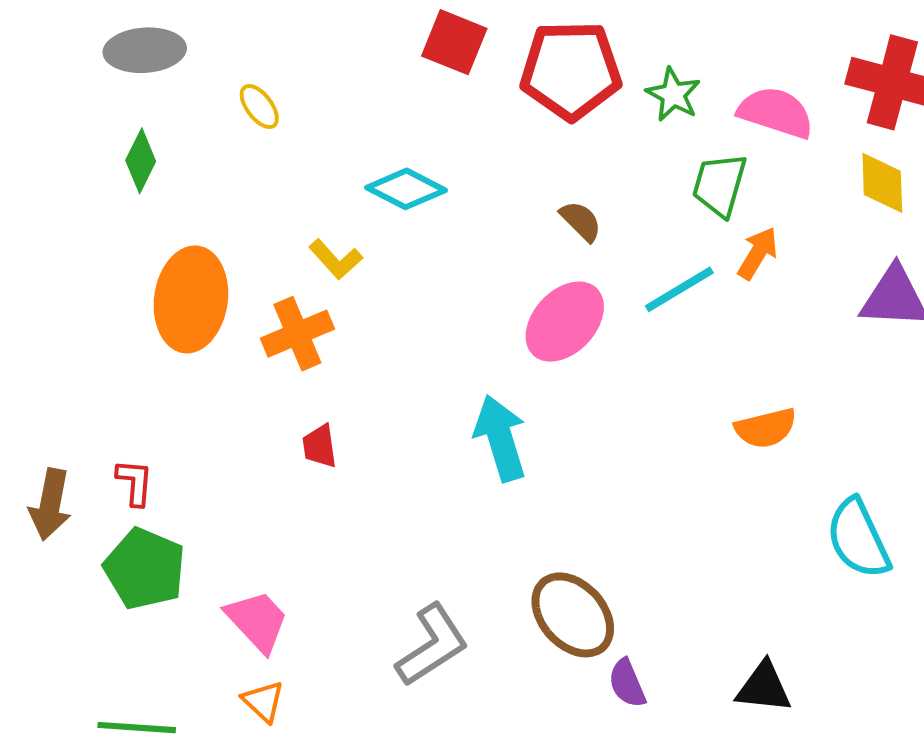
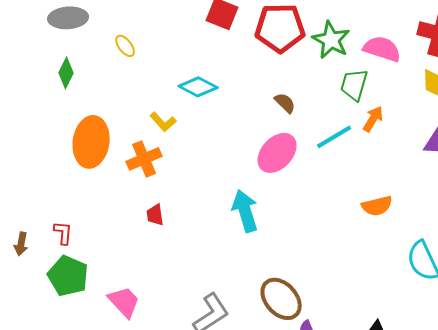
green star: (673, 94) -> (331, 40), size x1.4
brown arrow: (50, 504) -> (21, 244), size x0.7

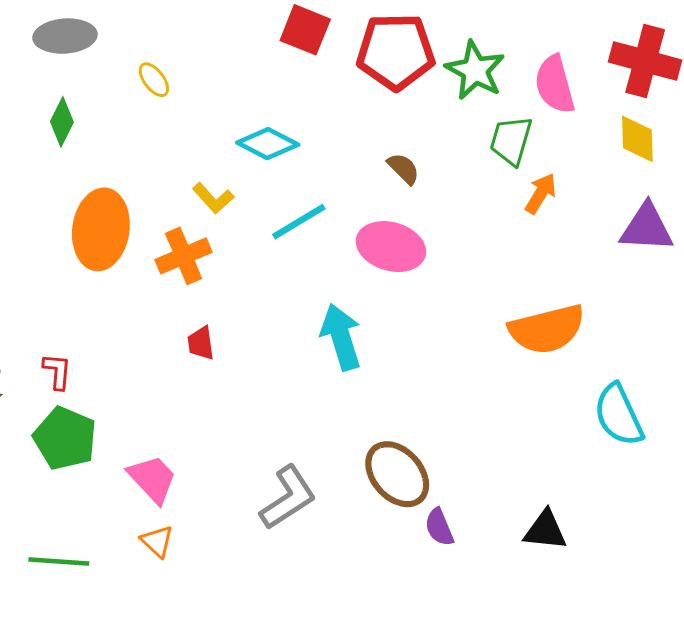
pink semicircle: (382, 49) -> (555, 84), turned -123
cyan line: (334, 137) -> (299, 222), moved
pink ellipse: (277, 153) -> (391, 247), turned 63
orange semicircle: (377, 206) -> (547, 329), size x1.6

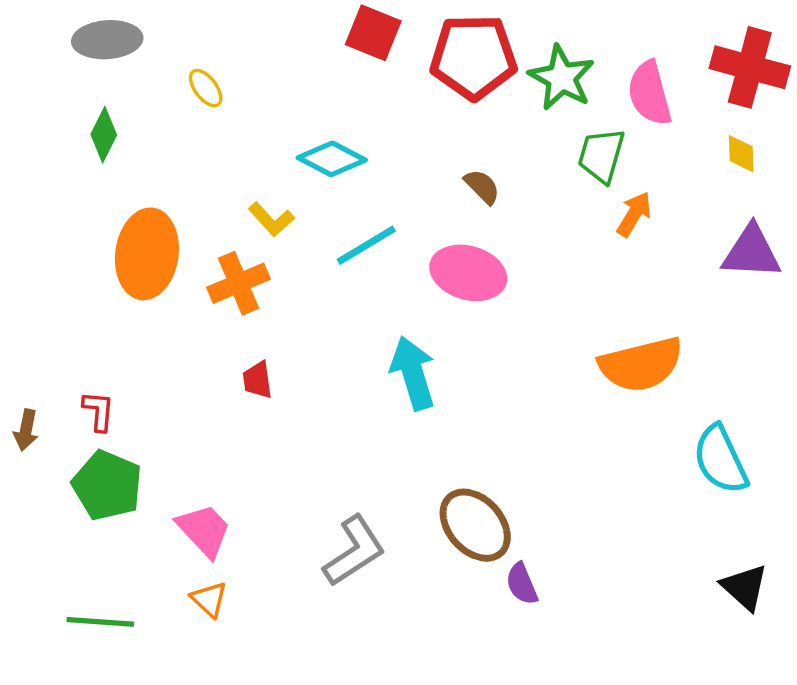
yellow diamond: (637, 139) -> (741, 154), size x0.7
black triangle: (545, 530) -> (745, 587), moved, turned 36

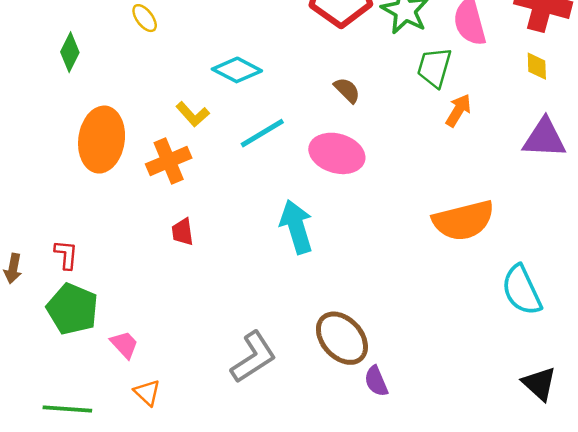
pink trapezoid: (204, 530) -> (124, 344), moved, size x0.7

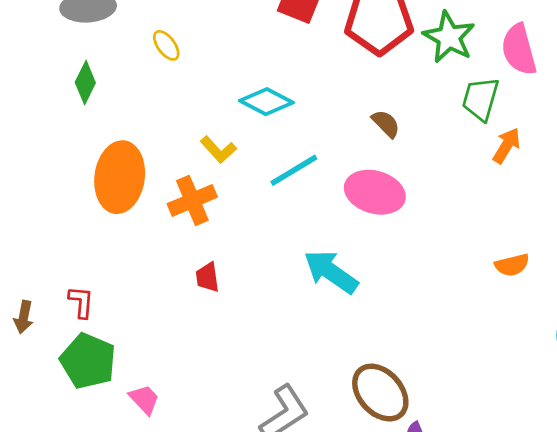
orange semicircle: (463, 220) -> (512, 265), size x0.5
cyan arrow: (296, 227) -> (331, 272), turned -38

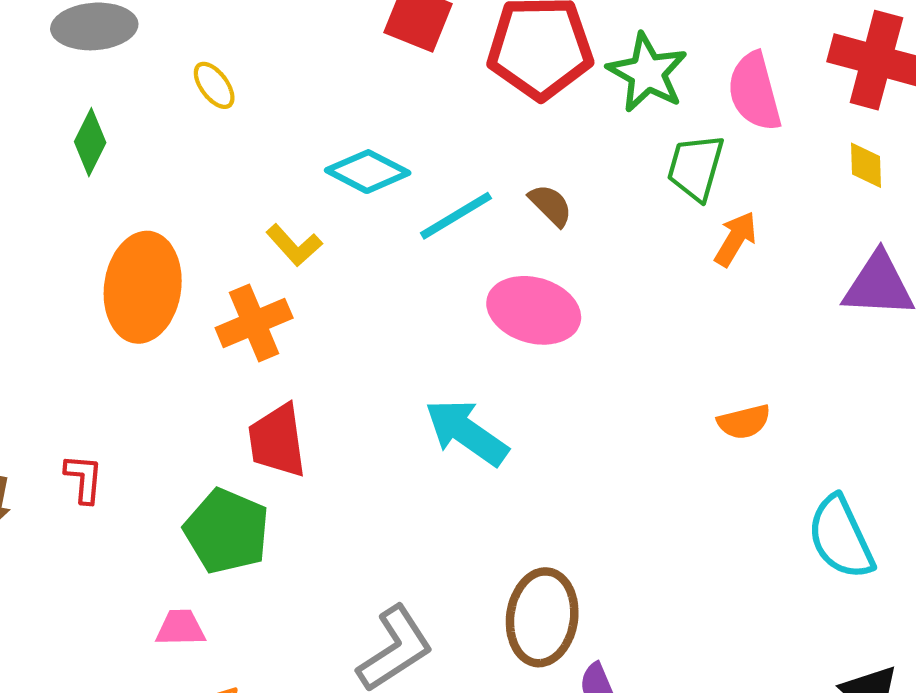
cyan line: (294, 170) -> (456, 216), moved
red trapezoid: (207, 277) -> (277, 441), size x1.6
green pentagon: (88, 361) -> (227, 531), moved
brown ellipse: (380, 393) -> (542, 617), turned 50
pink trapezoid: (144, 399) -> (180, 628), turned -48

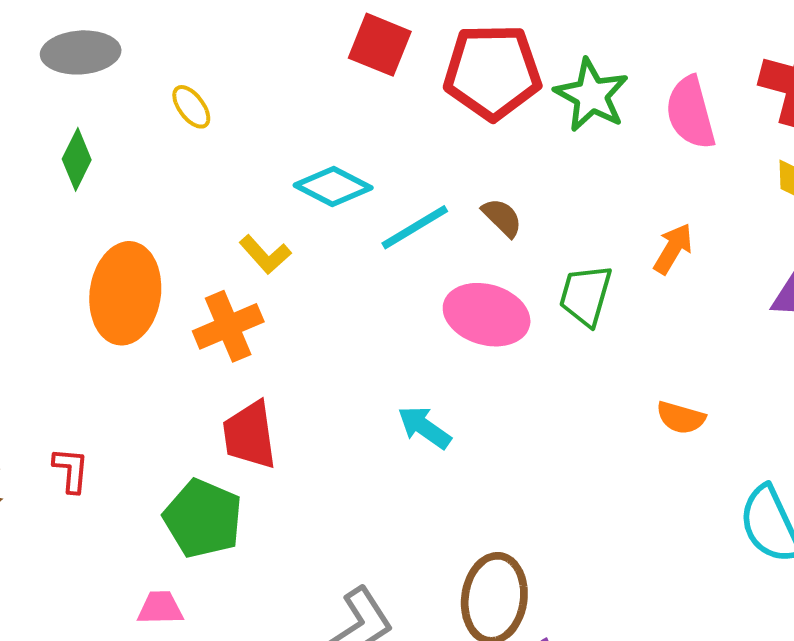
green trapezoid: (696, 167) -> (586, 295), moved
orange semicircle: (744, 422) -> (681, 418), turned 30
cyan arrow: (466, 432) -> (424, 427), size x0.7

